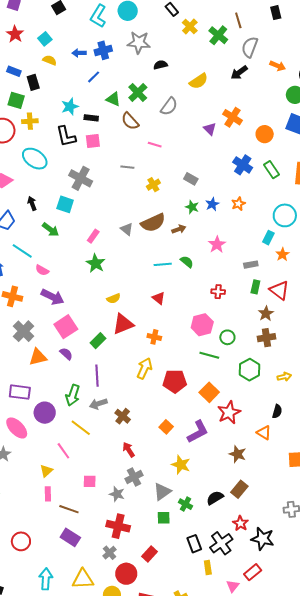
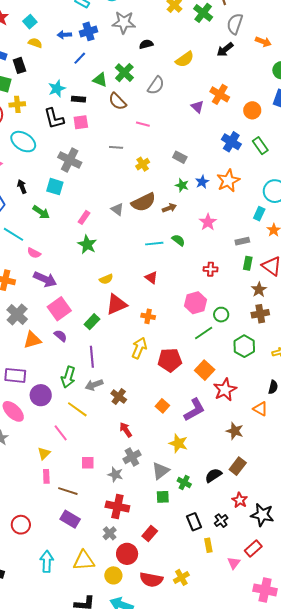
orange star: (238, 204) -> (228, 181), size x1.6
green line: (209, 355) -> (204, 333), turned -48
black cross: (221, 543) -> (221, 521), size x0.6

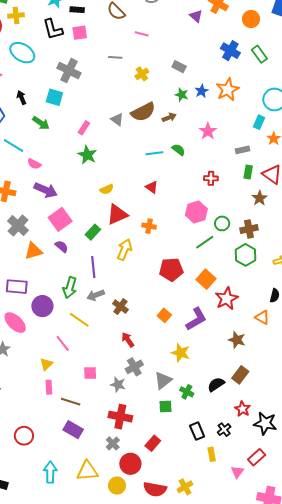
brown cross: (260, 314) -> (249, 229), moved
yellow arrow: (139, 348) -> (125, 250), moved

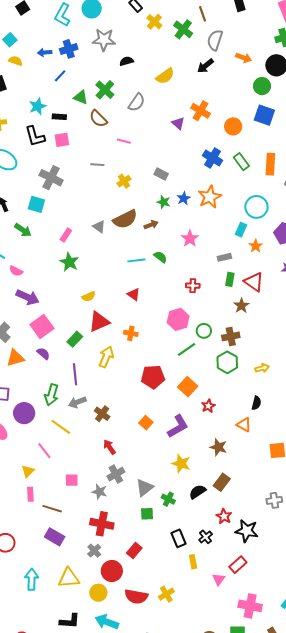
red star: (227, 299) -> (208, 406), size x0.6
yellow star: (181, 353) -> (181, 463), moved

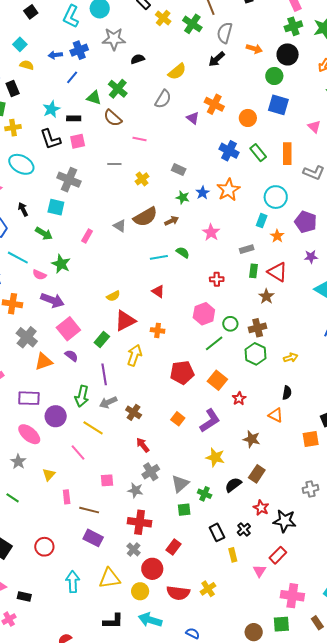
gray semicircle: (137, 102) -> (163, 99), moved
green star: (69, 262) -> (61, 264), moved
yellow triangle: (28, 471) -> (49, 475), moved

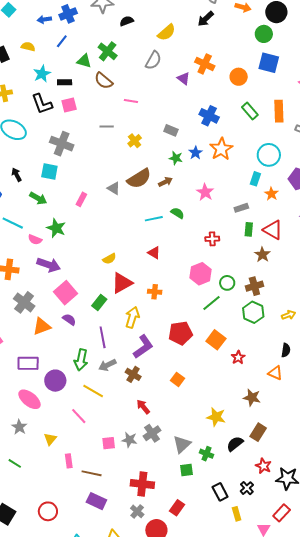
yellow semicircle: (27, 65) -> (28, 47), moved
blue cross: (229, 151) -> (209, 116), moved
purple L-shape: (210, 421) -> (143, 347), moved
gray star: (135, 490) -> (129, 440), moved

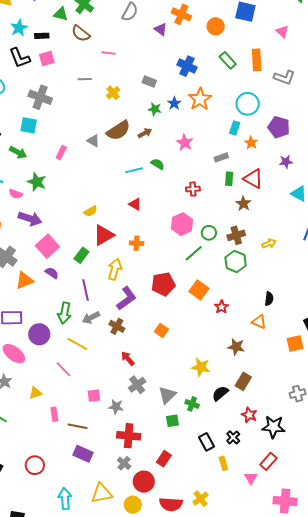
yellow arrow: (288, 315) -> (269, 243), moved
yellow triangle: (50, 439) -> (35, 393), turned 32
gray star: (129, 440) -> (116, 407), moved

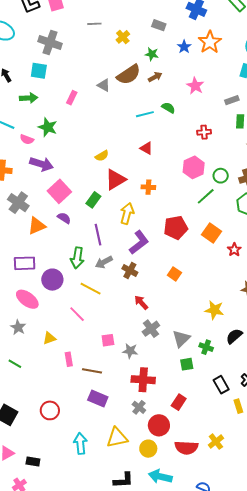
green star: (155, 109) -> (152, 54), moved
green arrow: (18, 152) -> (29, 98), turned -30

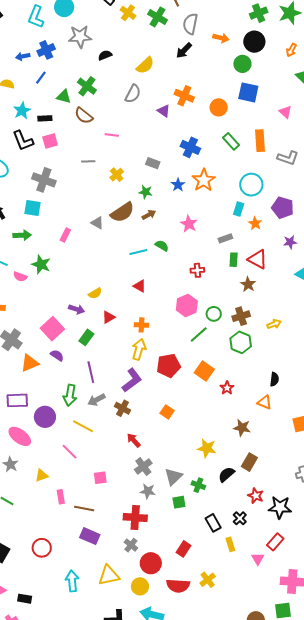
purple arrow: (41, 164) -> (77, 309), moved, size x0.7
red triangle: (115, 180) -> (109, 317), size x0.6
yellow arrow: (127, 214) -> (139, 349), moved
gray star: (130, 351) -> (148, 491), moved
red rectangle: (179, 402) -> (184, 549), moved

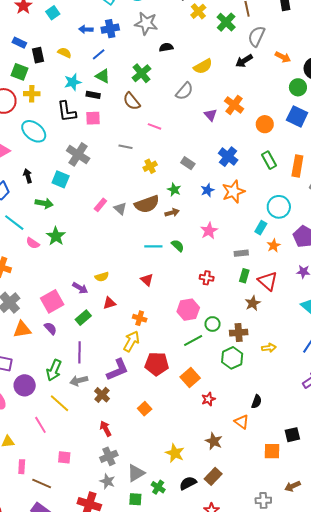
green triangle: (64, 96) -> (103, 76), moved
pink rectangle: (65, 235) -> (100, 205), moved

